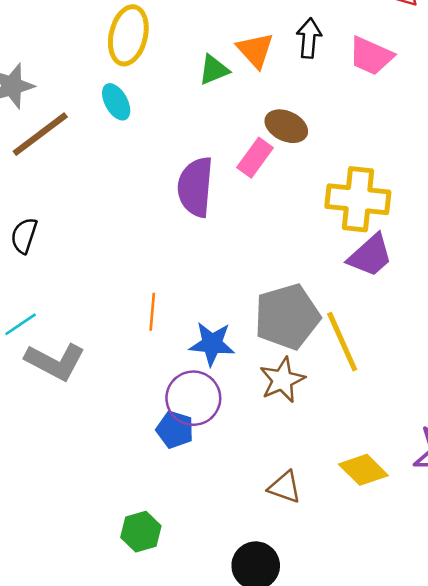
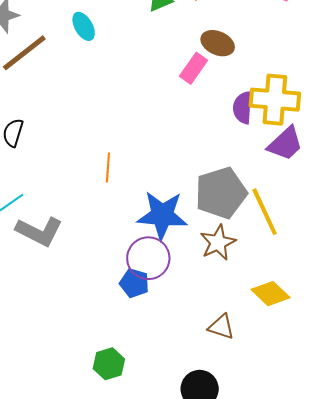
purple semicircle: (195, 187) -> (243, 108), moved, size x0.7
orange line: (152, 312) -> (108, 167), moved
blue star: (212, 344) -> (162, 215), size x1.4
yellow diamond: (363, 470) -> (271, 294), moved

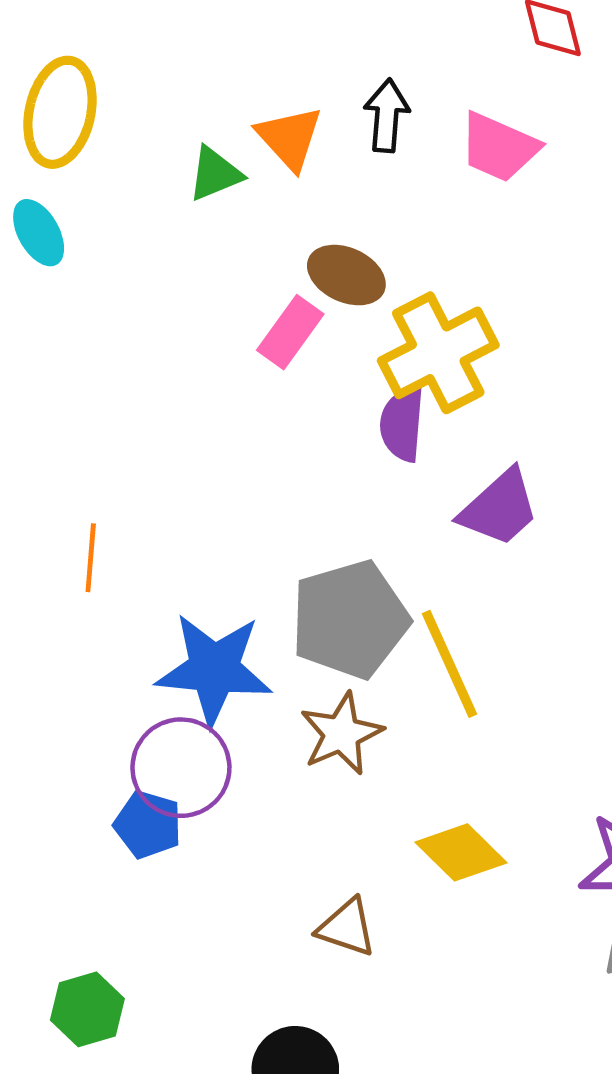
yellow cross: (275, 100) -> (438, 353), moved, turned -33

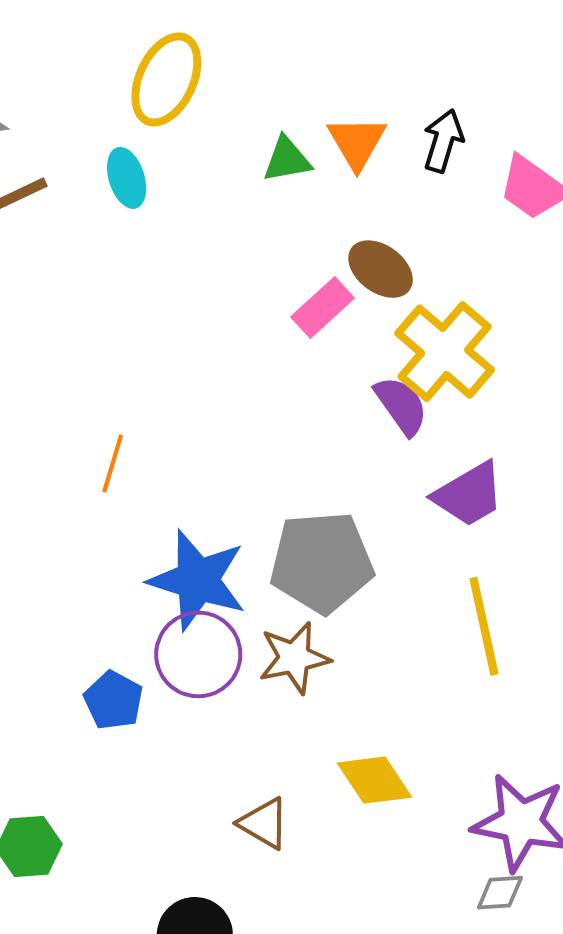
yellow cross: (438, 353) -> (445, 352), turned -34
purple semicircle: (402, 424) -> (401, 405), turned 128
yellow line: (449, 664) -> (484, 626), moved
purple circle: (181, 768) -> (198, 654), moved

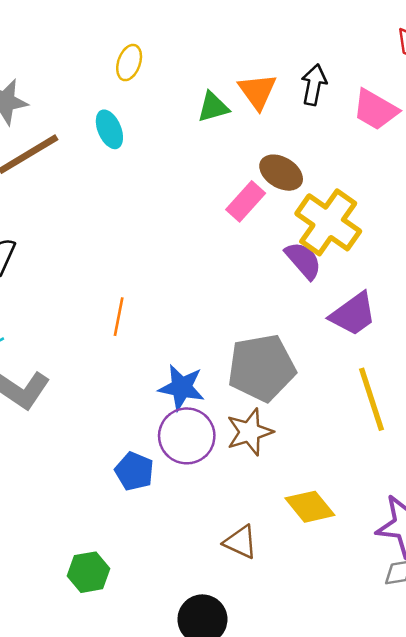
yellow ellipse: (166, 79) -> (129, 63), size x0.6
blue star: (198, 580) -> (181, 387), size x0.7

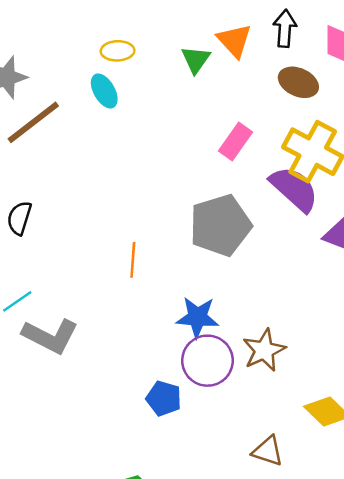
yellow ellipse: (129, 63) -> (118, 51), moved, turned 76
green triangle: (213, 107) -> (196, 60), turned -32
brown ellipse: (281, 173) -> (298, 82), moved
purple semicircle: (303, 260) -> (294, 189), size x1.4
gray pentagon: (261, 368) -> (220, 225), moved

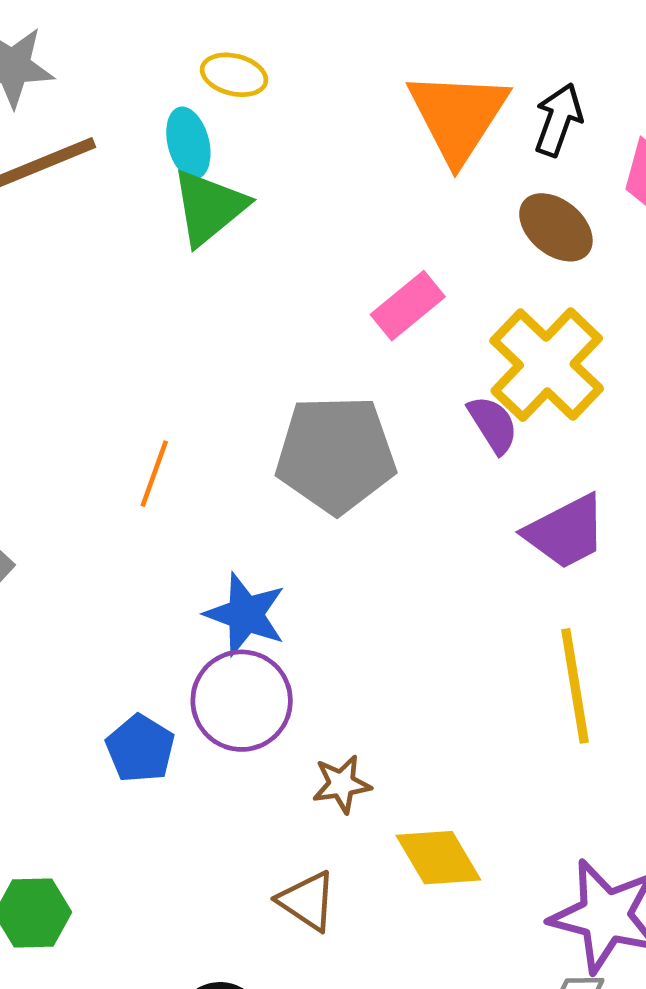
orange triangle: (234, 41) -> (458, 116), size x1.5
green triangle: (196, 60) -> (209, 207), moved, size x1.4
purple semicircle: (294, 189) -> (493, 424), size x0.6
brown star: (264, 350) -> (342, 784), moved, size x0.7

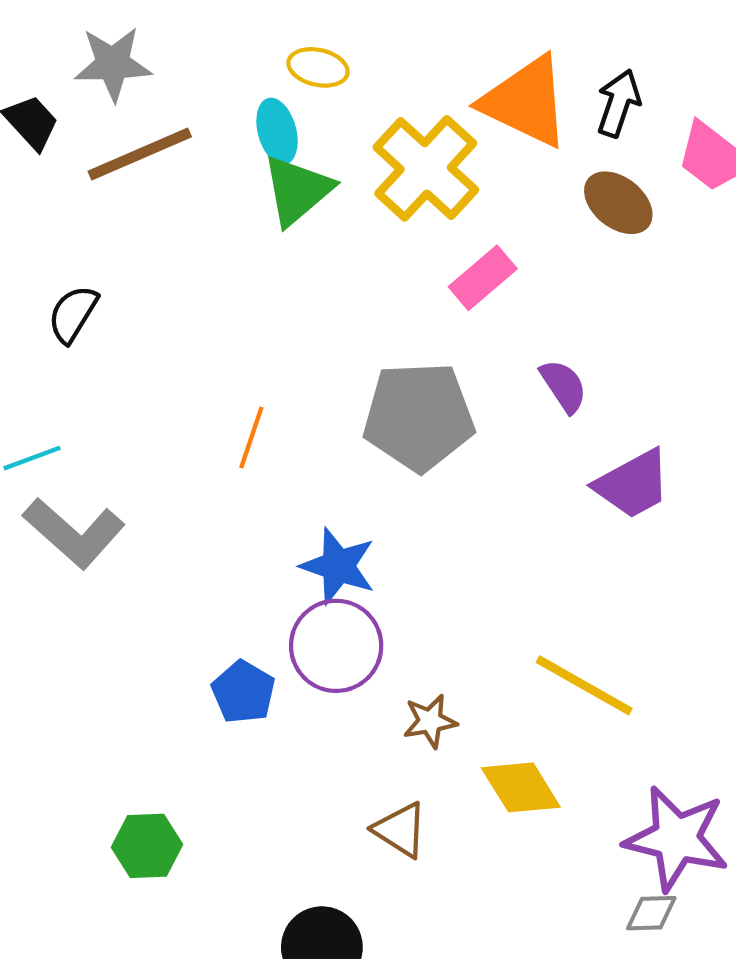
orange triangle: (458, 116) -> (526, 102), turned -36
yellow cross: (547, 365) -> (426, 168), moved
yellow line: (575, 686) -> (584, 685), moved, turned -50

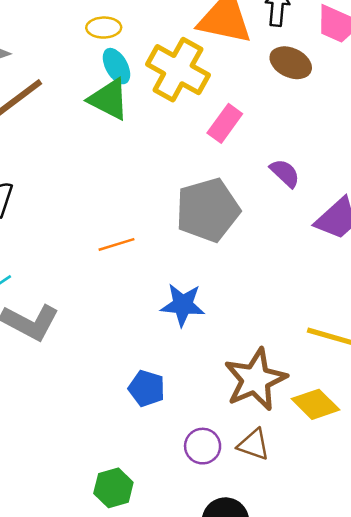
cyan ellipse: (277, 131) -> (116, 66), moved
green triangle: (297, 190) -> (109, 99), turned -39
orange line: (251, 437) -> (117, 244), turned 68
purple circle: (336, 646) -> (203, 446), moved, size x0.7
brown star: (430, 721) -> (255, 379), size x2.0

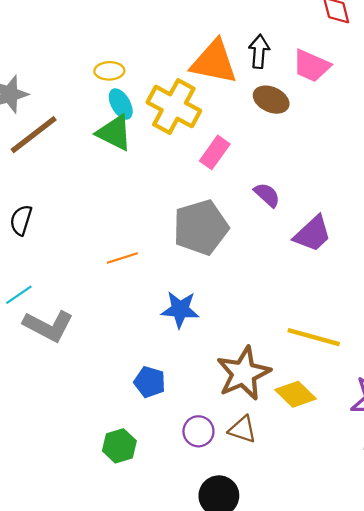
green hexagon: (113, 488) -> (119, 446), moved

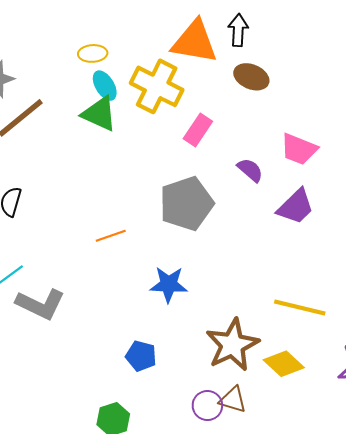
pink trapezoid: (311, 66) -> (299, 149), moved
purple circle: (198, 431) -> (207, 406), moved

